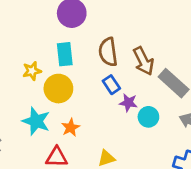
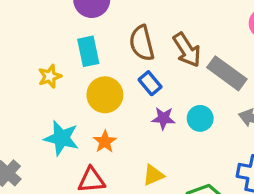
yellow circle: (58, 89) -> (105, 95), moved
purple star: (128, 103) -> (163, 118), moved

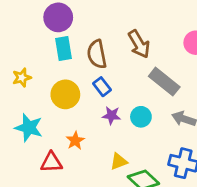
brown arrow: (187, 50) -> (139, 44), moved
cyan rectangle: (88, 51) -> (63, 49), moved
orange star: (105, 142) -> (75, 141), moved
yellow triangle: (153, 175) -> (119, 161), moved

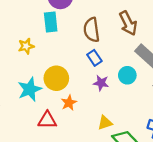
cyan rectangle: (63, 49) -> (51, 22), moved
yellow circle: (65, 94) -> (56, 78), moved
cyan circle: (141, 117) -> (127, 75), moved
cyan star: (29, 128) -> (30, 89), turned 30

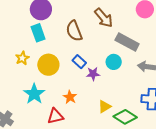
blue rectangle: (94, 58) -> (79, 62), moved
yellow circle: (56, 78) -> (48, 65), moved

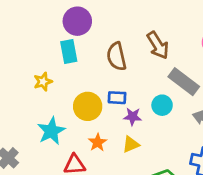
blue rectangle: (79, 62) -> (117, 98), turned -48
yellow circle: (48, 65) -> (88, 106), moved
yellow triangle: (105, 107) -> (131, 144), moved

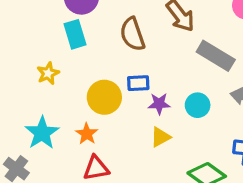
cyan circle: (162, 105) -> (198, 105), moved
cyan star: (51, 131) -> (42, 133), moved
orange star: (98, 142) -> (87, 134), moved

